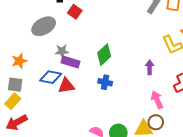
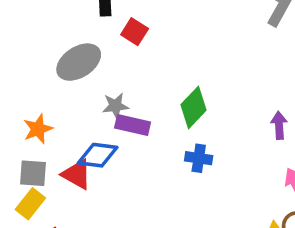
red triangle: (66, 86) -> (77, 174), moved, turned 42

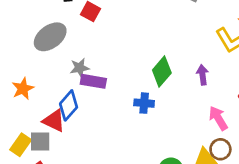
green diamond: (194, 107) -> (162, 72), moved
blue diamond: (98, 155) -> (69, 105), turned -52
gray square: (33, 173) -> (40, 142), moved

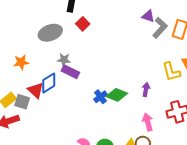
green diamond: (162, 72) -> (117, 95), moved, turned 55
blue cross: (144, 103) -> (100, 97), turned 32

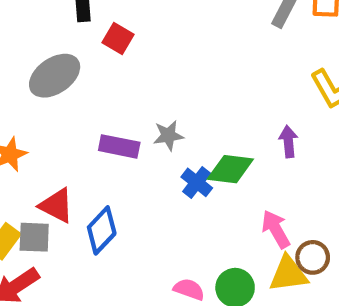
gray star: (64, 60) -> (168, 135), moved
blue diamond: (49, 83) -> (102, 230), moved
pink arrow: (148, 122) -> (276, 229), moved

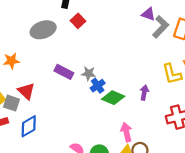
blue cross: (197, 182) -> (98, 86), moved
blue diamond: (102, 230) -> (29, 126), moved

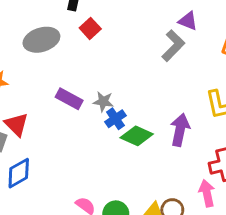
gray L-shape: (161, 27) -> (173, 46), moved
purple arrow: (144, 93) -> (180, 130), size x1.5
pink arrow: (126, 132) -> (207, 193), moved

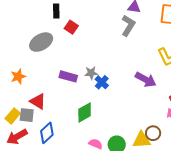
purple arrow: (180, 130) -> (146, 80), turned 120
green diamond: (137, 136) -> (85, 112), moved, turned -40

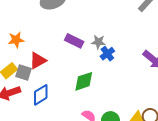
orange star: (18, 77) -> (16, 40), moved
red triangle: (38, 101) -> (38, 61), turned 48

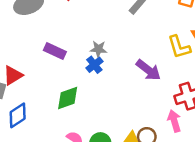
gray star: (98, 42) -> (98, 49), moved

